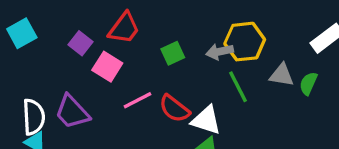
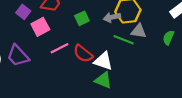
pink square: (107, 67) -> (40, 27), turned 30
gray triangle: (282, 75) -> (139, 31), moved
green line: (238, 87) -> (124, 40), turned -42

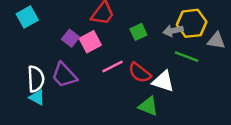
purple square: (23, 12) -> (70, 38), moved
gray triangle: (139, 31) -> (216, 41), moved
green triangle: (103, 80) -> (148, 106), moved

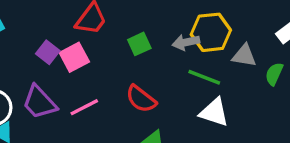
pink line: (112, 67) -> (84, 107), moved
white triangle: (163, 81) -> (214, 112), moved

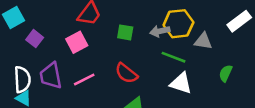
green square: (139, 44) -> (125, 32), turned 35
purple square: (48, 52) -> (35, 39), moved
green semicircle: (274, 74) -> (226, 73), moved
purple trapezoid: (39, 102) -> (51, 76), turned 32

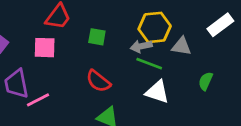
gray arrow: (160, 31) -> (141, 46), moved
pink square: (77, 42) -> (45, 48), turned 30
pink line: (84, 79) -> (38, 100), moved

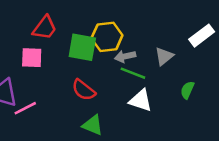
yellow hexagon: (155, 27) -> (107, 37), moved
green square: (97, 37) -> (82, 47), size x1.6
gray triangle: (181, 46) -> (164, 56), turned -48

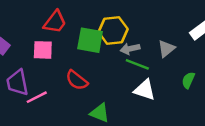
red semicircle: (84, 90) -> (77, 80), moved

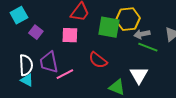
white triangle: (145, 90) -> (139, 75), moved, turned 42

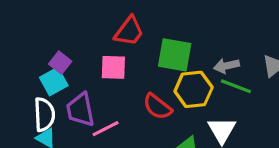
cyan square: (19, 15) -> (54, 81), moved
yellow hexagon: (128, 19) -> (194, 89), moved

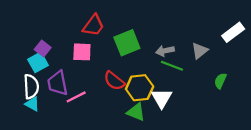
green square: (175, 55) -> (127, 43), turned -32
yellow hexagon: (194, 89) -> (140, 88), moved

